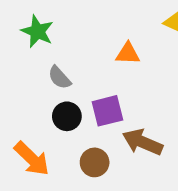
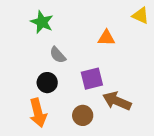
black circle: (67, 116) -> (47, 83), moved
orange arrow: (32, 159) -> (38, 113), turned 32

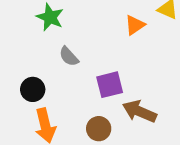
orange triangle: (106, 38) -> (135, 25), moved, turned -36
black circle: (47, 83) -> (33, 89), moved

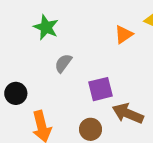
gray semicircle: (69, 56) -> (63, 63), turned 78
black circle: (33, 89) -> (16, 93), moved

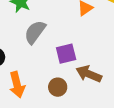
gray semicircle: (63, 63) -> (35, 32), size x1.5

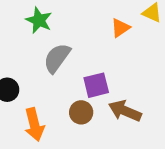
brown circle: (58, 87) -> (81, 112), moved

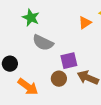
gray semicircle: (57, 58) -> (43, 43), turned -100
orange arrow: (34, 124) -> (28, 87), turned -40

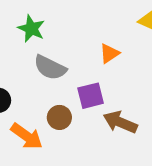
orange triangle: (85, 23) -> (109, 54), moved
brown circle: (59, 79) -> (59, 117), moved

